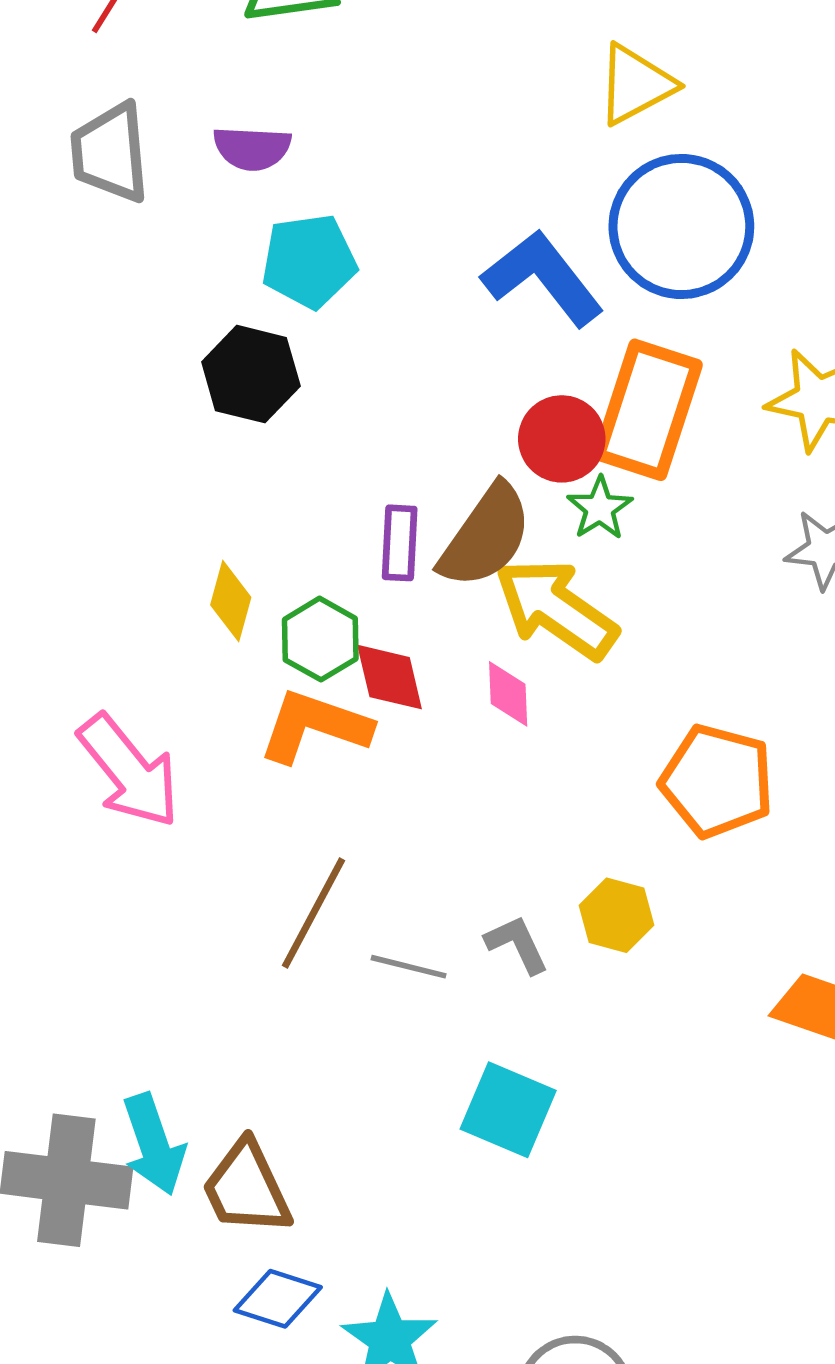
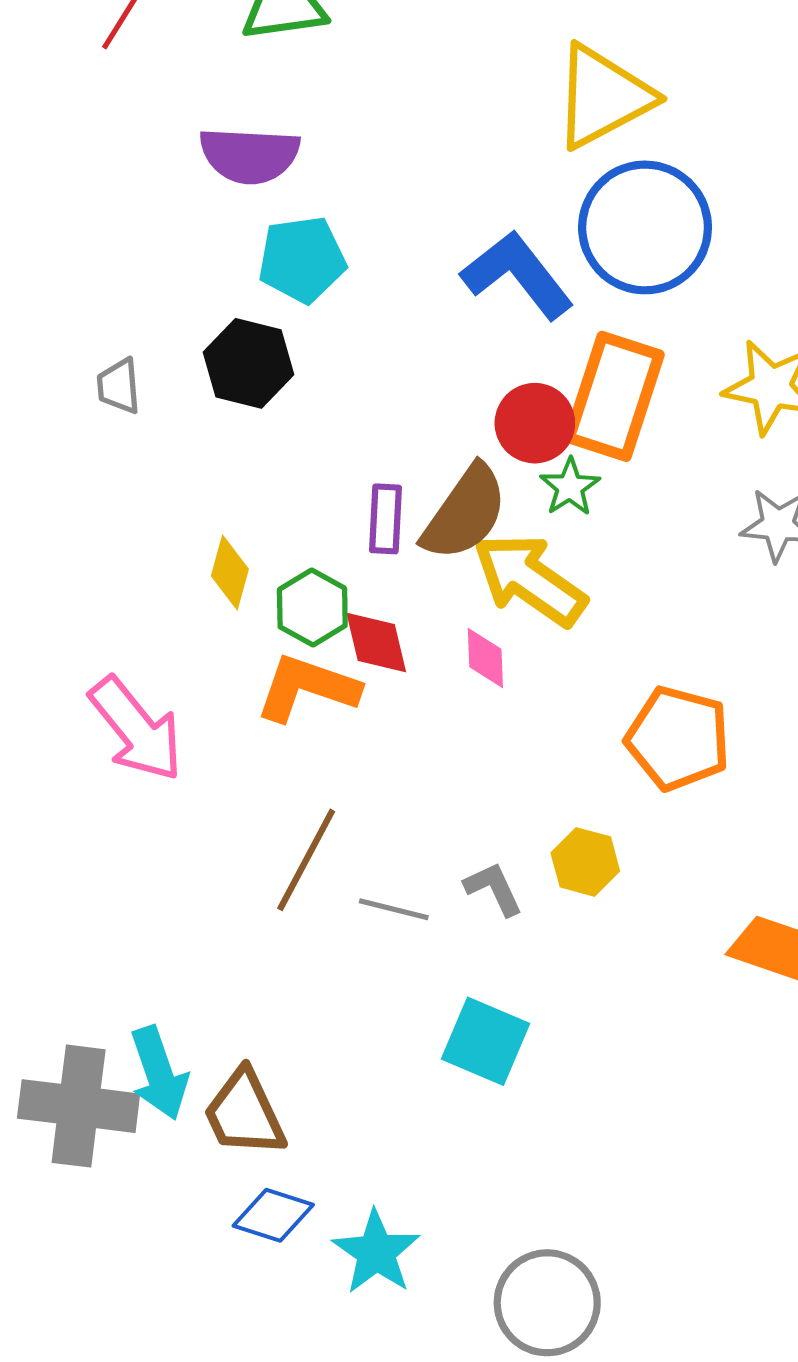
yellow triangle: (636, 84) -> (603, 97), size x1.4
purple semicircle: (252, 148) -> (250, 155), size x1.4
gray trapezoid: (110, 153) -> (119, 386), moved, size x0.6

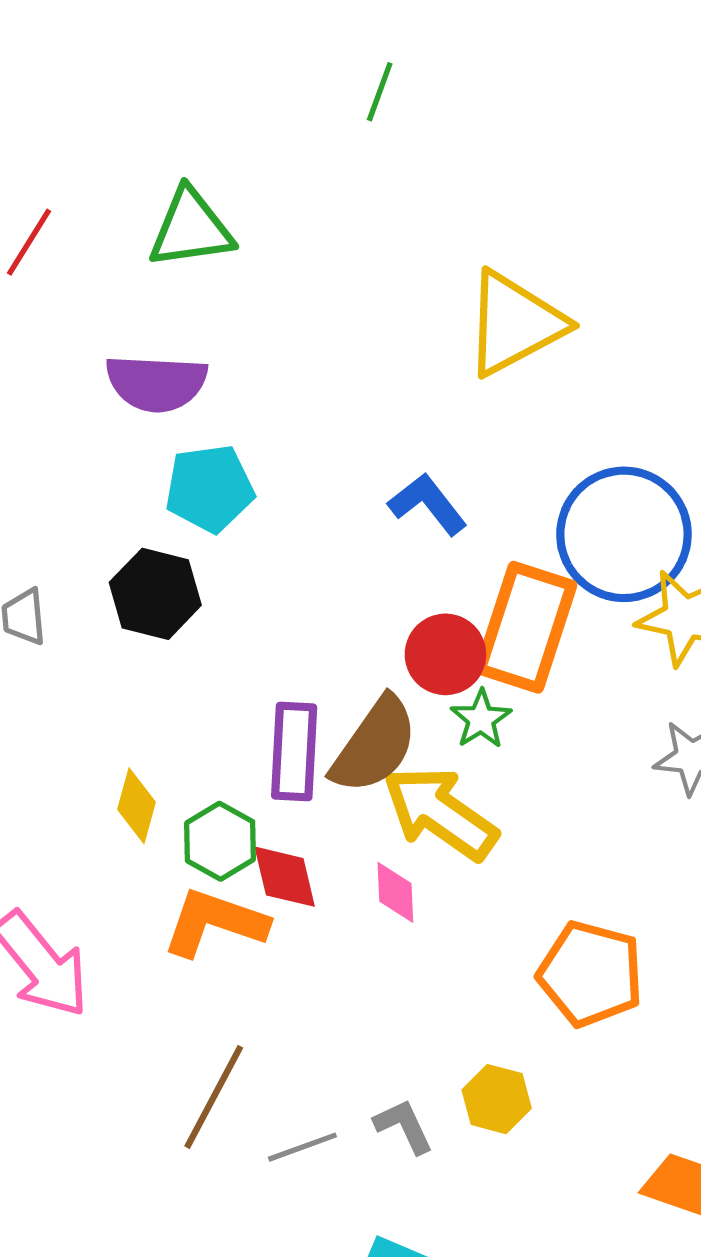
blue circle: (645, 227) -> (624, 534), moved
blue L-shape: (517, 275) -> (428, 504), size x0.7
purple rectangle: (385, 519) -> (294, 751), size x1.4
gray line: (394, 909) -> (302, 1147), turned -34

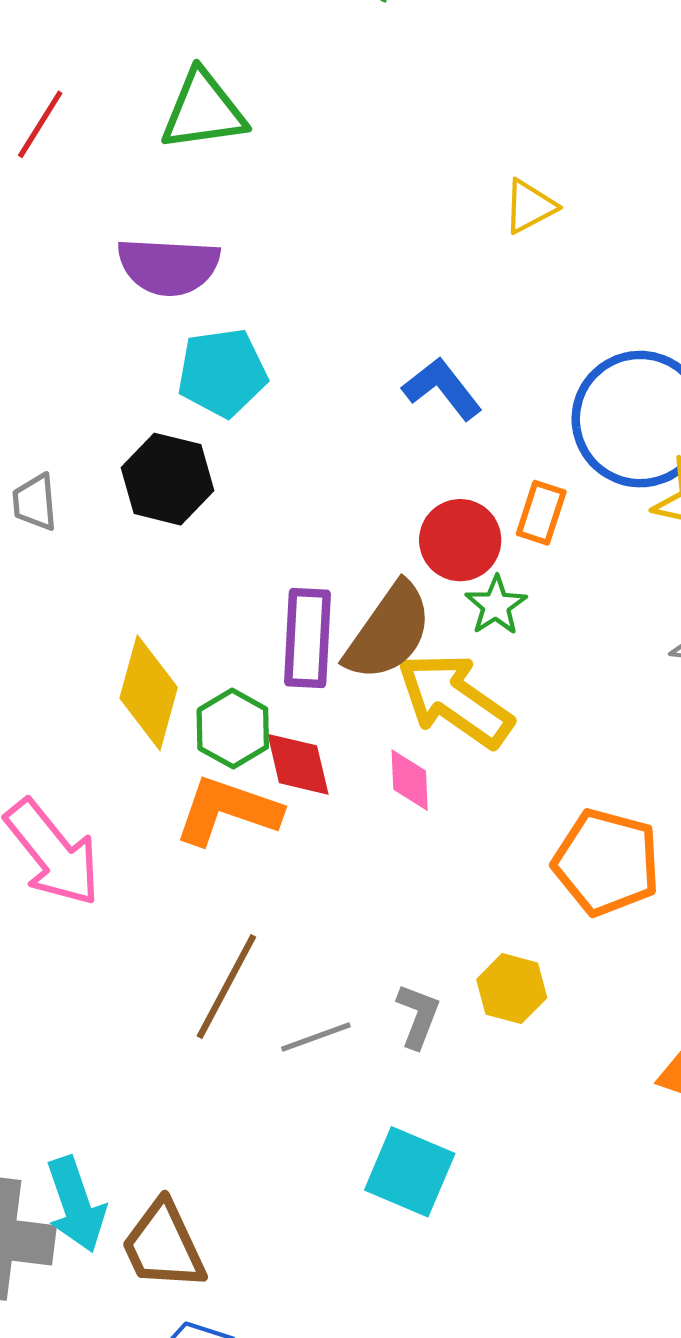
yellow triangle: (514, 324) -> (530, 206), size x0.5
orange rectangle: (526, 627) -> (541, 513), size x0.5
yellow diamond: (137, 806) -> (149, 693), size x1.5
gray L-shape: (404, 1126) -> (418, 1016), turned 46

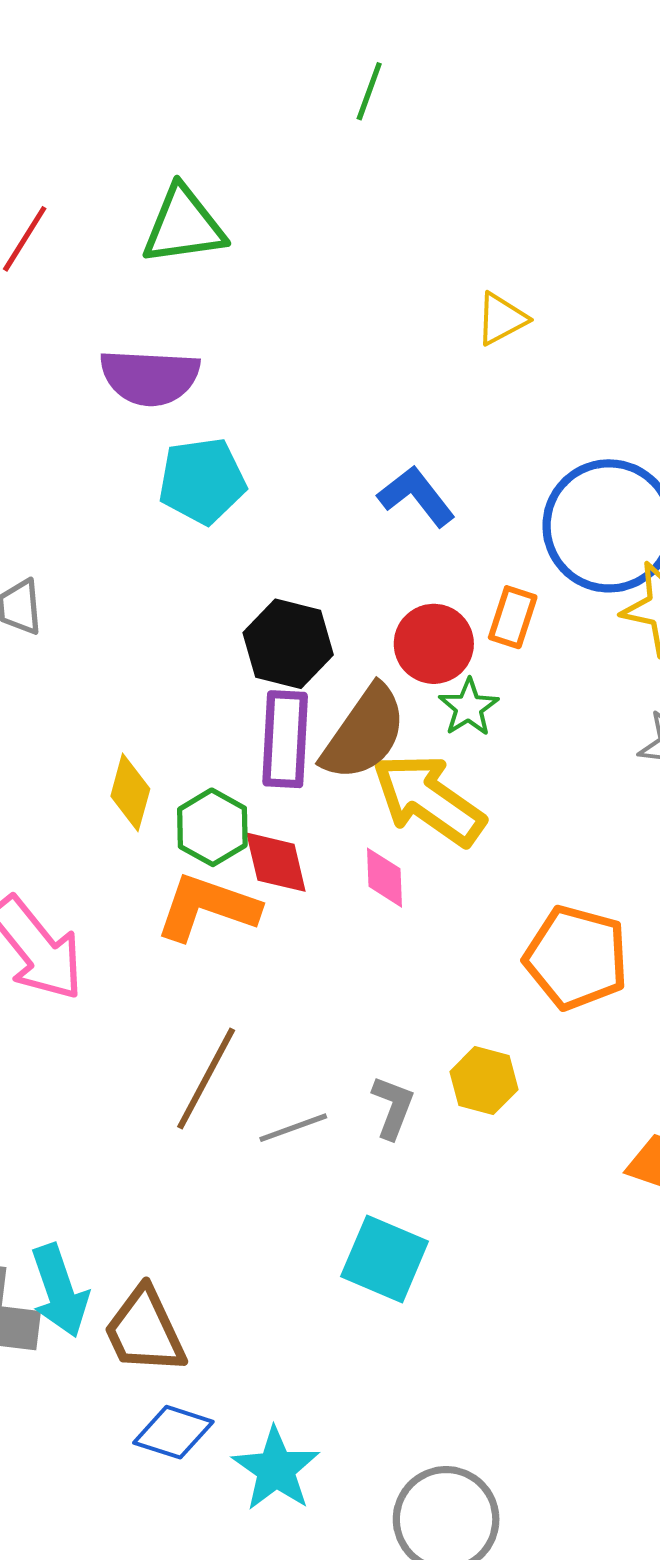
black hexagon: (168, 479) -> (288, 644), moved
yellow diamond: (149, 693) -> (130, 792), size x0.7

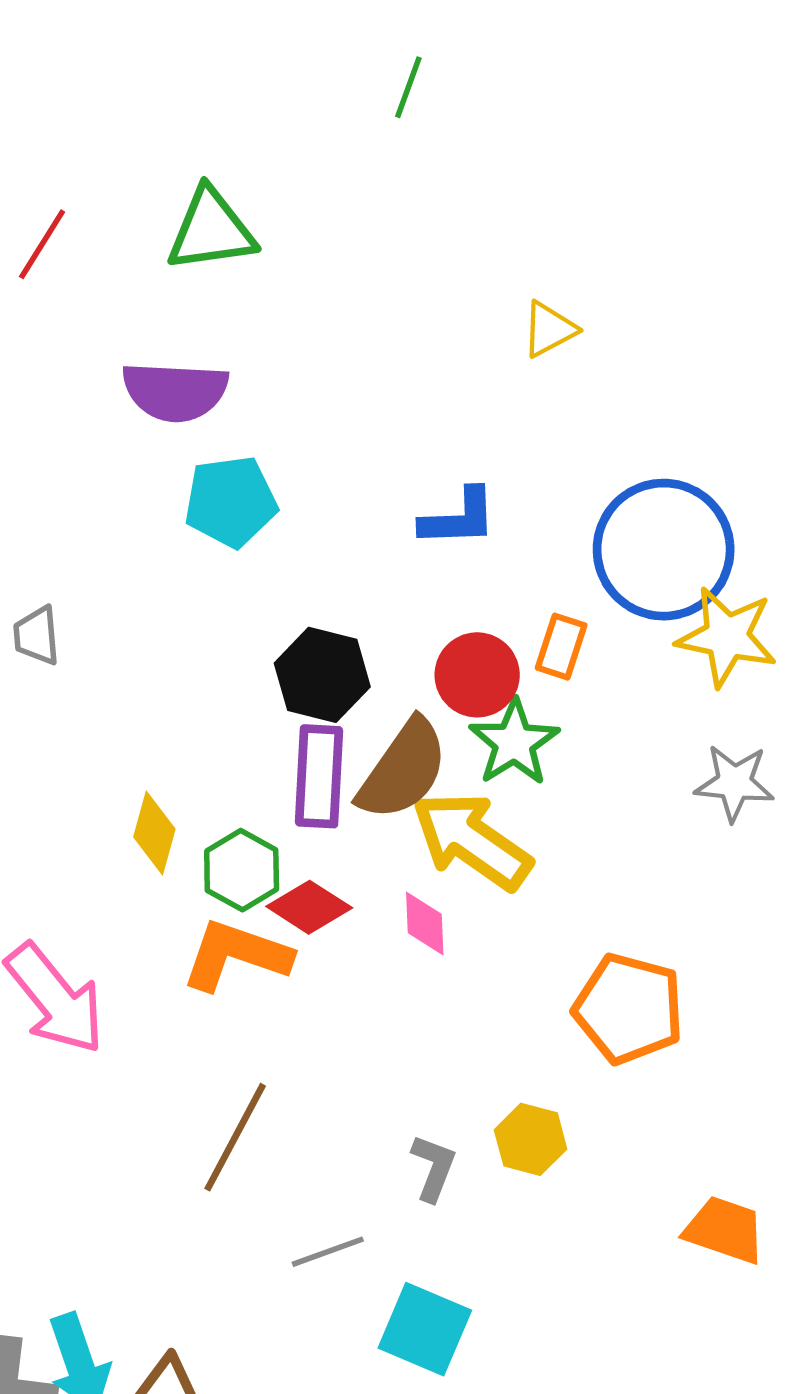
blue L-shape: (416, 496) -> (459, 518), turned 126
green star: (469, 707) -> (514, 743), size x1.4
red diamond: (276, 862) -> (309, 907), turned -44
gray line: (293, 1128) -> (328, 1252), moved

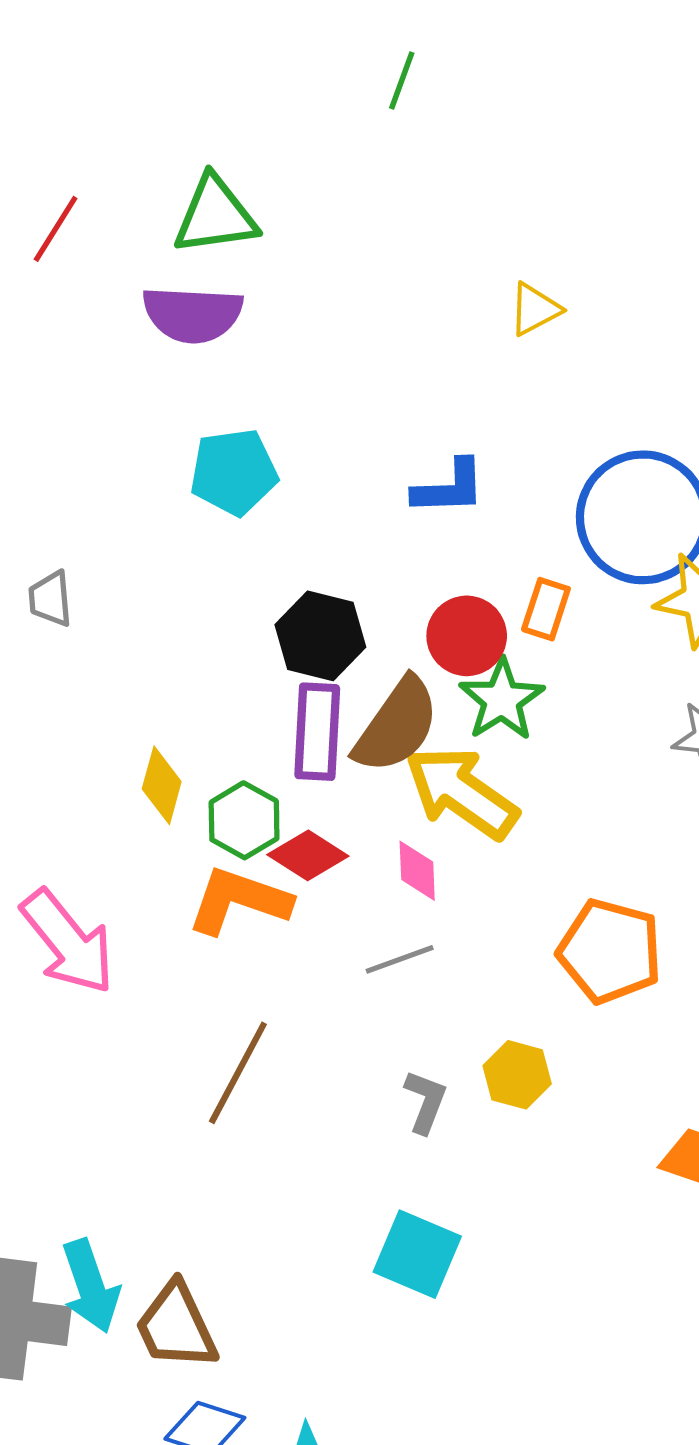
purple semicircle: (175, 391) -> (193, 314), moved
gray line: (328, 1252) -> (400, 959), moved

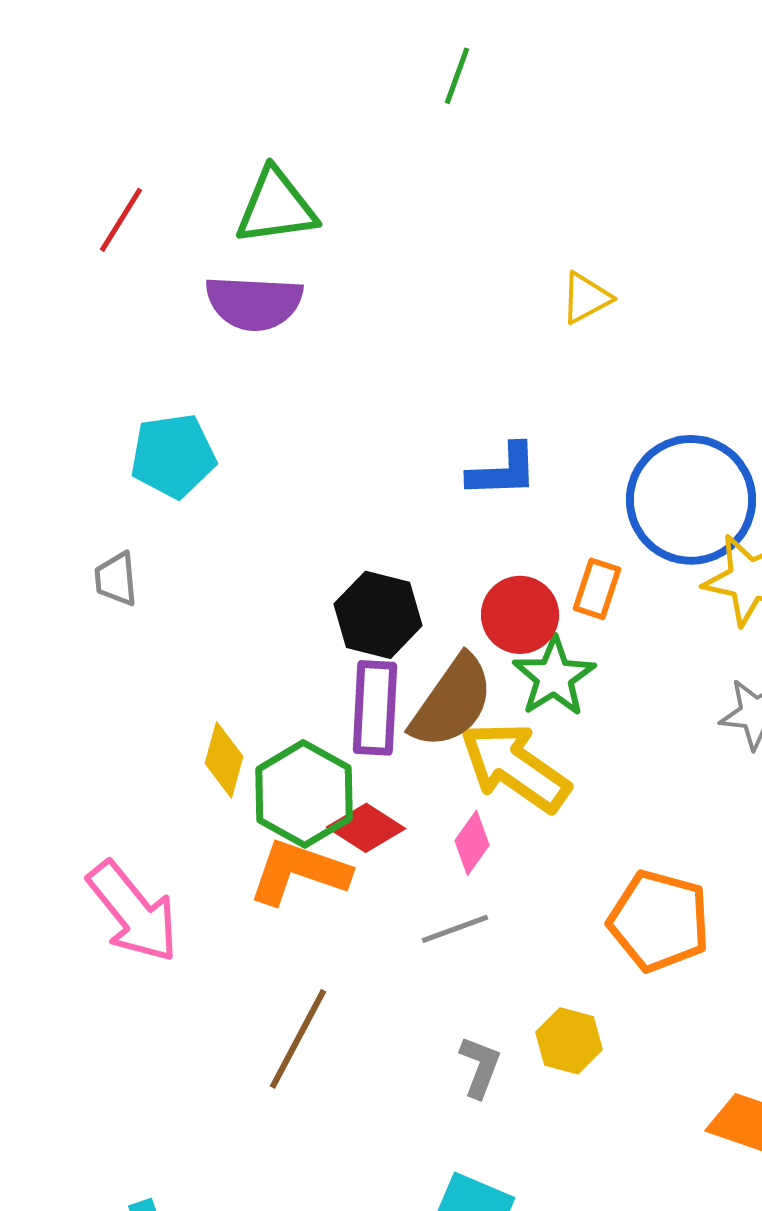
cyan pentagon: (234, 472) -> (173, 456), moved
green hexagon: (244, 820) -> (304, 794), size x1.4
pink diamond: (417, 871) -> (472, 843), turned 38

